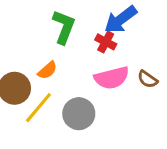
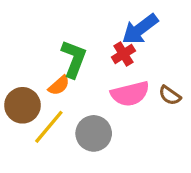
green L-shape: (64, 27) -> (74, 59), moved
red cross: (106, 42) -> (123, 54), turned 30

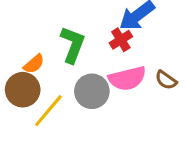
orange semicircle: (59, 85) -> (34, 64), moved
gray circle: (94, 133) -> (92, 91), moved

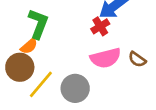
green L-shape: (73, 45) -> (38, 24), moved
gray circle: (92, 91) -> (75, 88), moved

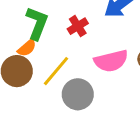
red cross: (100, 26) -> (78, 26), moved
yellow line: (41, 84) -> (56, 71), moved

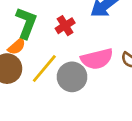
gray circle: (78, 94) -> (72, 77), moved

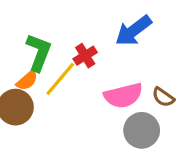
yellow line: (44, 69) -> (60, 79), moved
gray circle: (72, 77) -> (142, 130), moved

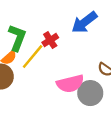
pink semicircle: (123, 95) -> (70, 84), moved

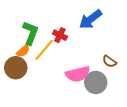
red cross: (50, 40) -> (60, 35), turned -32

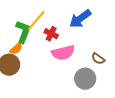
yellow line: (44, 50) -> (36, 21), moved
pink semicircle: (78, 74) -> (63, 53), moved

